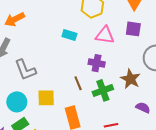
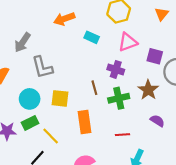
orange arrow: (15, 19) -> (64, 19), moved
purple square: (133, 29) -> (155, 56), moved
pink triangle: (105, 35) -> (128, 42), turned -36

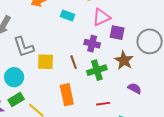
purple square: (155, 56) -> (117, 33), moved
yellow square: (60, 98) -> (45, 62), moved

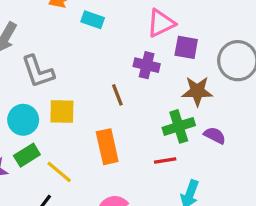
cyan rectangle: (67, 15) -> (93, 20), moved
brown star: (124, 60) -> (197, 91), turned -30
yellow square: (45, 62) -> (62, 112), moved
green cross: (97, 70) -> (179, 126), moved

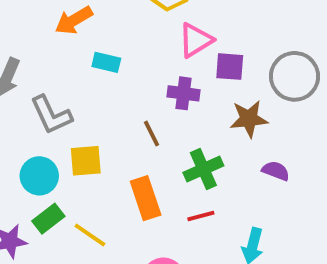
cyan rectangle: (93, 20) -> (106, 62), moved
green cross: (179, 126) -> (203, 169), moved
red line: (165, 160) -> (201, 216), moved

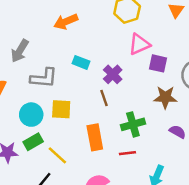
cyan rectangle: (106, 62) -> (81, 62), moved
purple cross: (184, 93) -> (113, 74), moved, turned 30
gray L-shape: (51, 115) -> (44, 78), turned -68

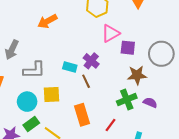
cyan rectangle: (81, 62) -> (70, 67), moved
green cross: (133, 124) -> (127, 100), moved
red line: (127, 153) -> (110, 125), turned -40

